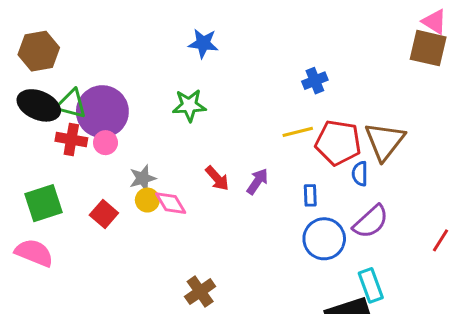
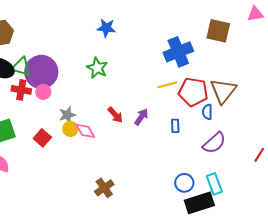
pink triangle: (434, 22) -> (255, 14), turned -42
brown square: (428, 48) -> (218, 31), moved
blue cross: (315, 81) -> (178, 52), size x1.8
green star: (189, 105) -> (97, 68), turned 30
blue circle: (324, 239) -> (184, 183), moved, size x0.7

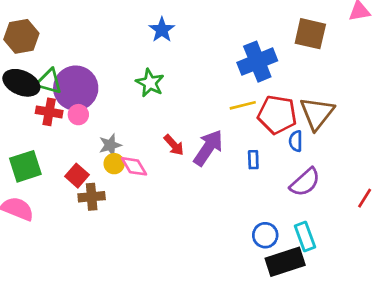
blue star: (106, 28) -> (162, 30), turned 30
purple arrow: (141, 117) -> (208, 148), size x1.6
brown cross: (104, 188) -> (92, 197), moved, turned 30

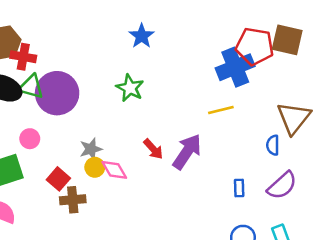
red cross: (49, 112) -> (23, 57), moved
pink circle: (78, 115) -> (30, 139), moved
red pentagon: (277, 115) -> (255, 46), moved
blue rectangle: (253, 160) -> (239, 188), moved

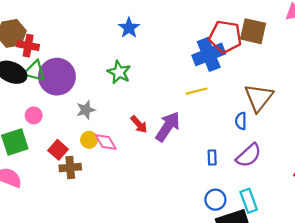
gray star: (91, 149) -> (86, 110), moved

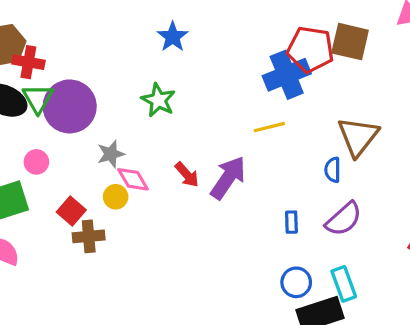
green triangle: (35, 71) -> (38, 99), turned 45
pink diamond: (106, 142) -> (133, 179), moved

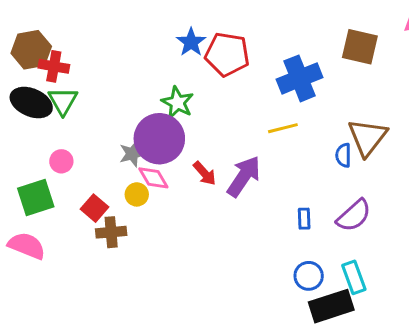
red pentagon: (310, 49) -> (227, 54), moved
purple circle: (70, 106) -> (159, 139), moved
blue semicircle: (333, 170) -> (343, 155), moved

